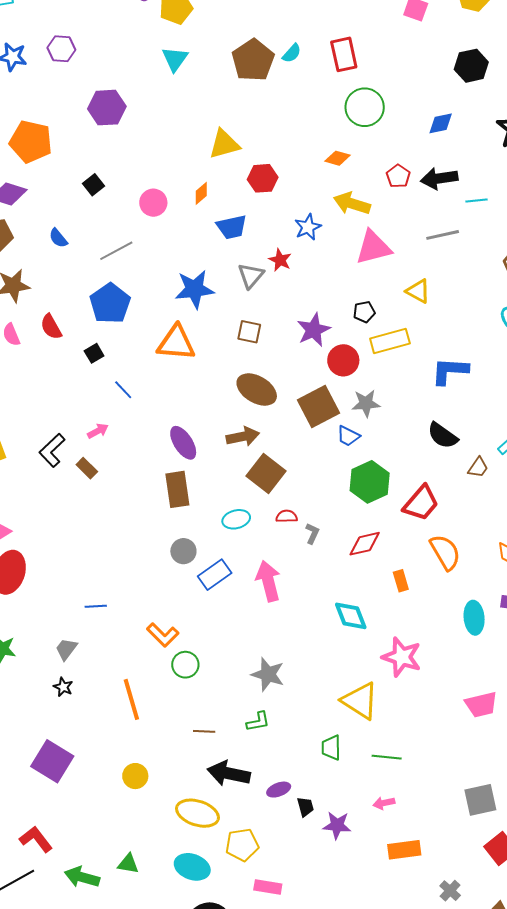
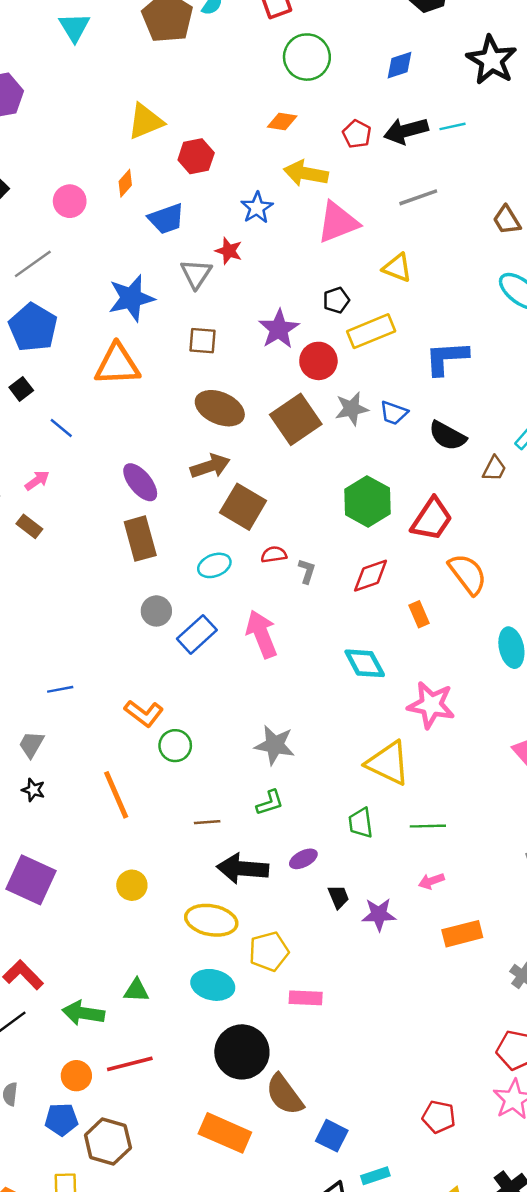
cyan line: (477, 201) -> (452, 126), moved
blue trapezoid: (348, 436) -> (394, 413), moved
purple ellipse: (279, 790) -> (303, 859), moved

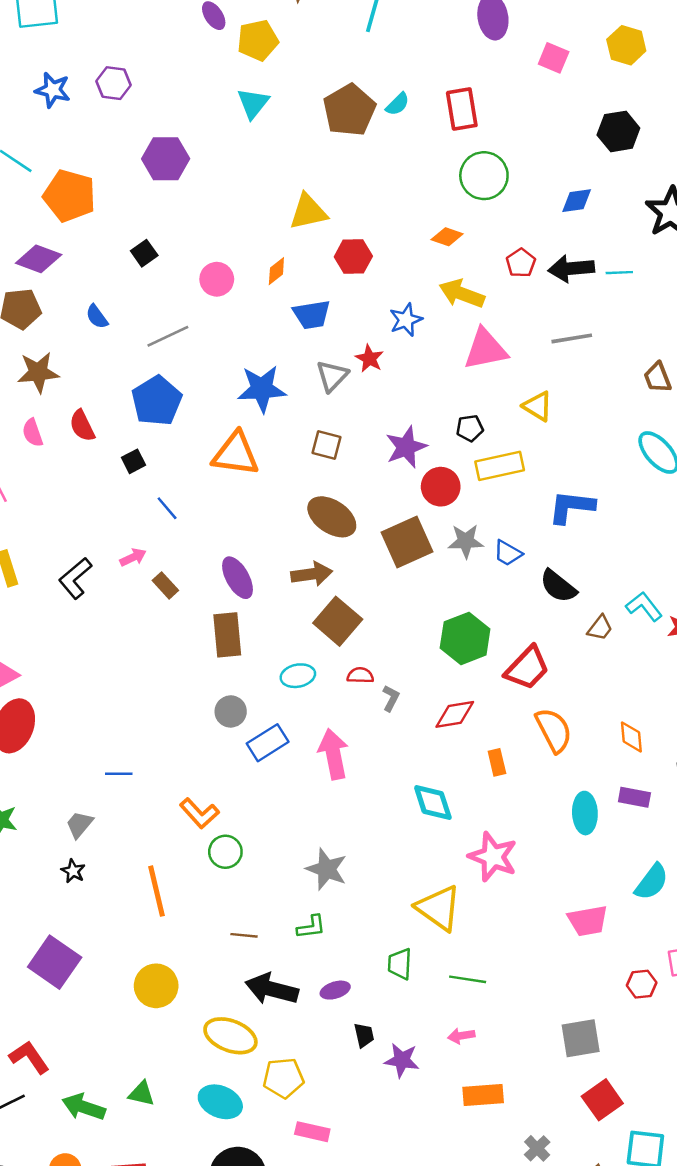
brown rectangle: (29, 526) -> (165, 585), moved
yellow circle: (132, 885) -> (156, 986), size x1.4

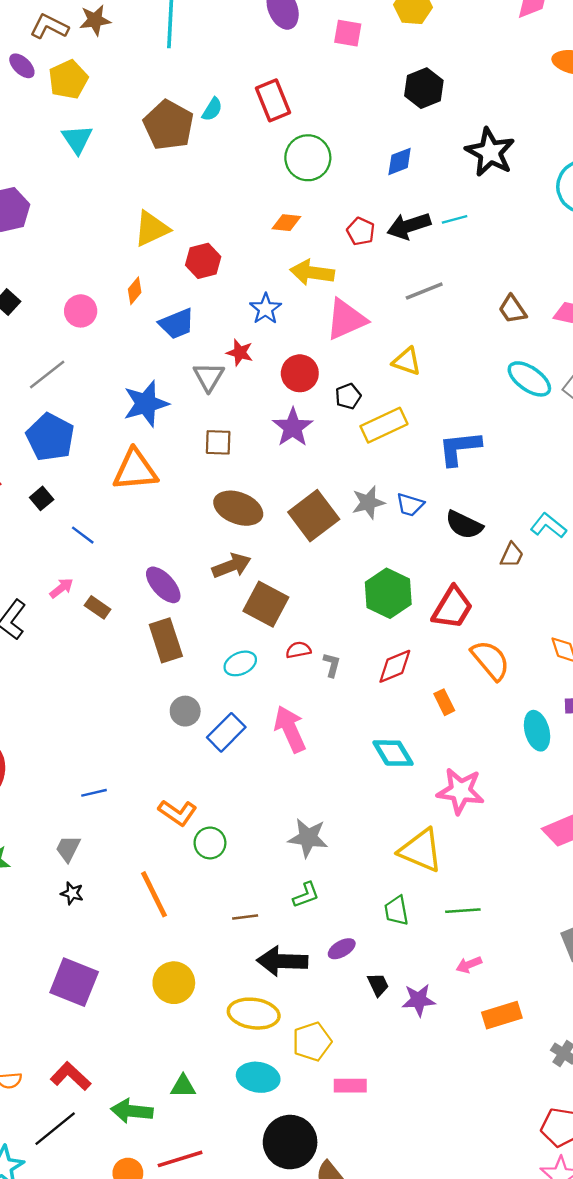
red circle: (441, 487) -> (300, 373), moved

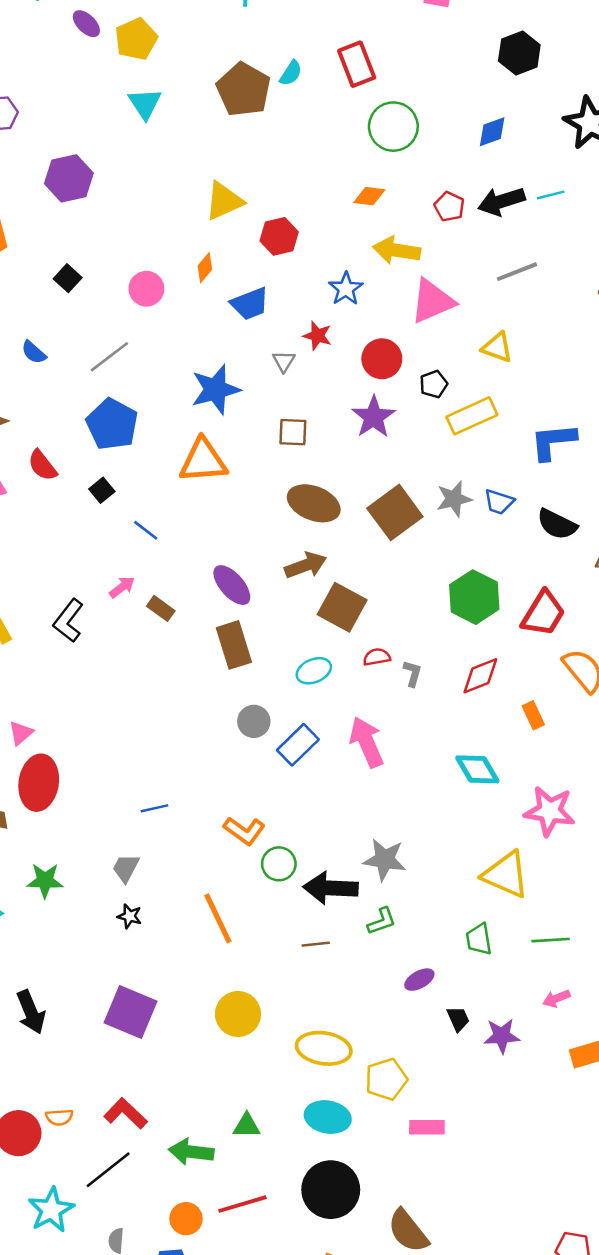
gray triangle: (209, 377) -> (284, 361), size x0.7
black arrow: (282, 961) -> (331, 888), moved
black circle: (290, 1142) -> (331, 1190), moved

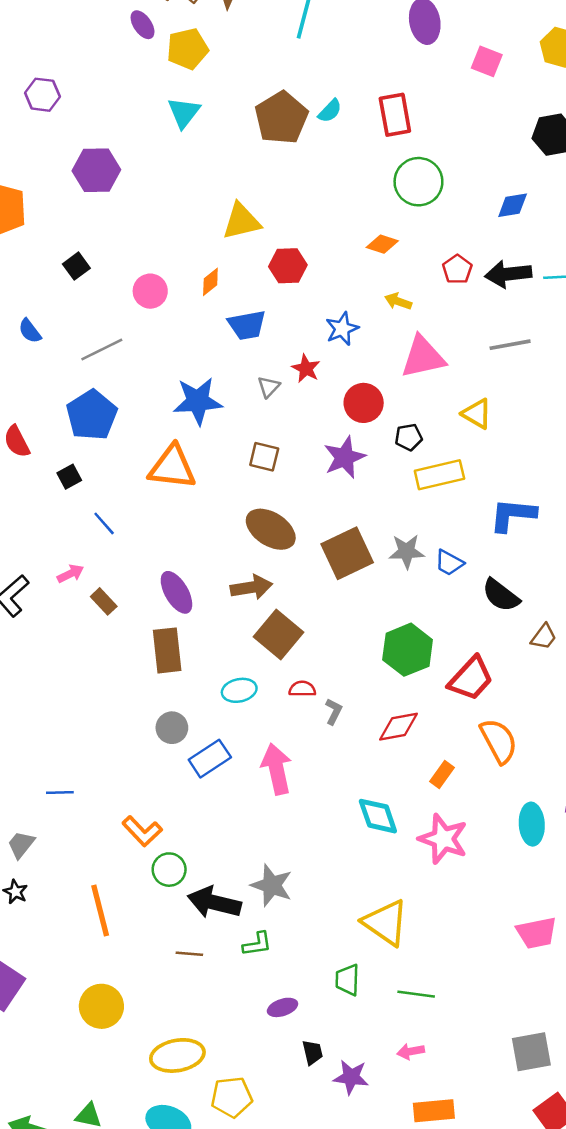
yellow arrow: (396, 250) -> (398, 301), size x0.6
orange rectangle: (533, 715) -> (442, 775), turned 50
pink star: (550, 811) -> (443, 839), moved
yellow ellipse: (324, 1048) -> (177, 1055), turned -30

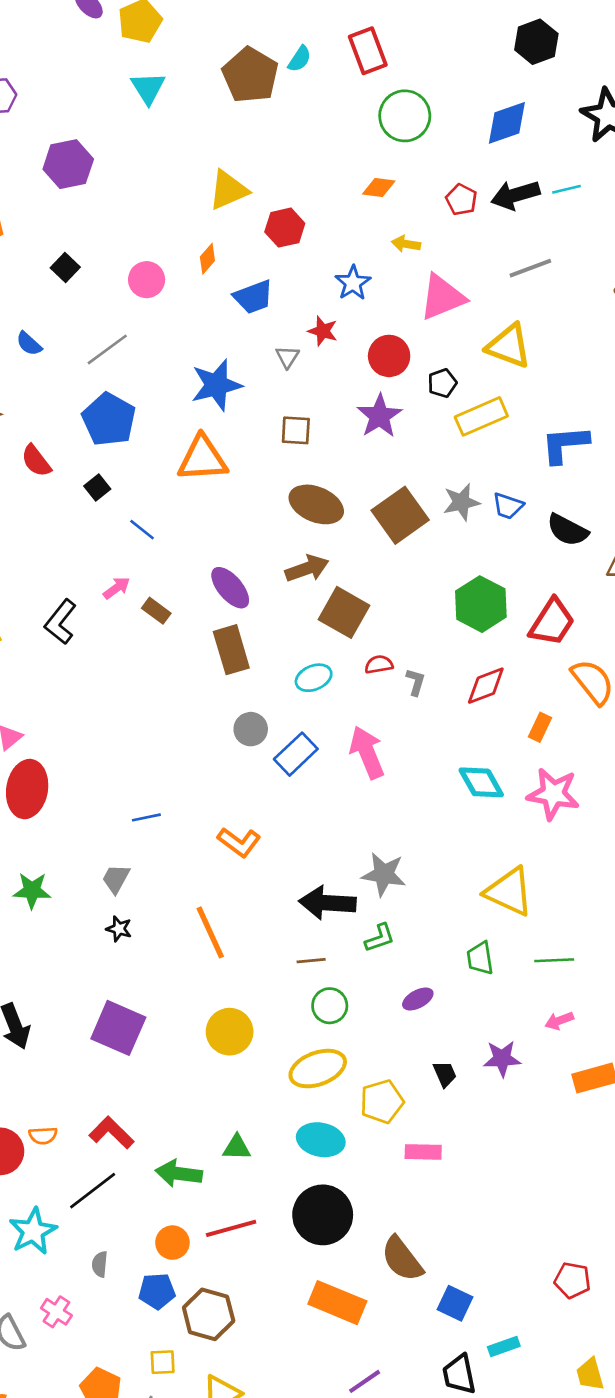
blue diamond: (513, 205) -> (507, 123), size x1.4
yellow triangle: (477, 414) -> (509, 346), size x1.4
green circle: (169, 870) -> (330, 1006), moved
black trapezoid: (312, 1052) -> (445, 1074), moved

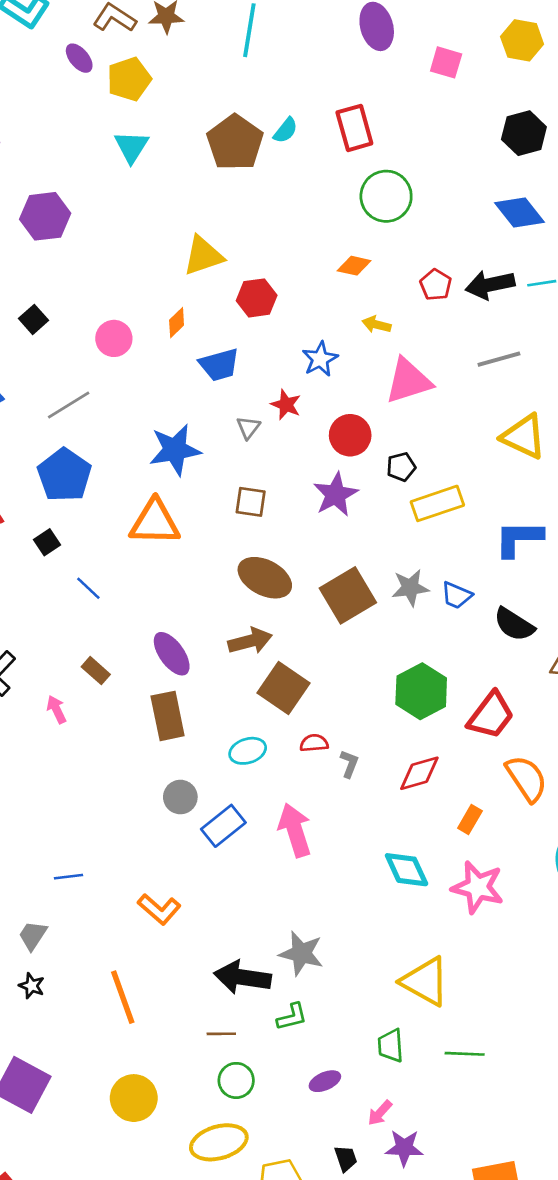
blue diamond: (507, 123) -> (519, 213), moved, turned 66
yellow triangle: (509, 346) -> (524, 437), moved
pink arrow: (117, 588) -> (56, 709), moved, turned -84
pink arrow: (559, 1021) -> (380, 1113), moved, turned -32

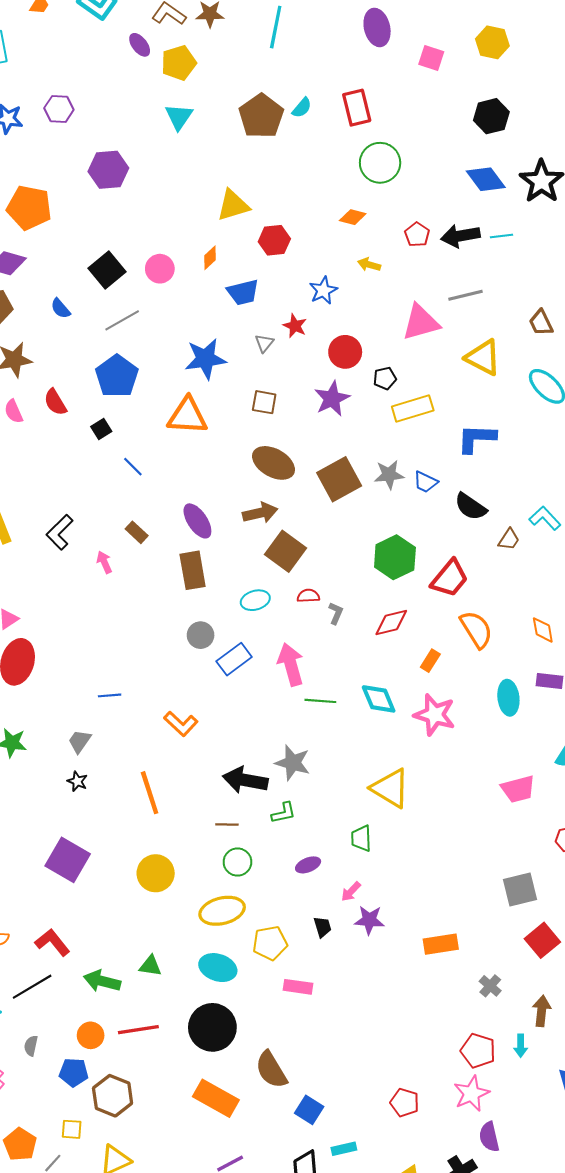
black square: (34, 319) -> (107, 270), moved, size x1.6
pink triangle: (408, 381) -> (421, 322), moved
green line: (465, 1054) -> (320, 701), moved

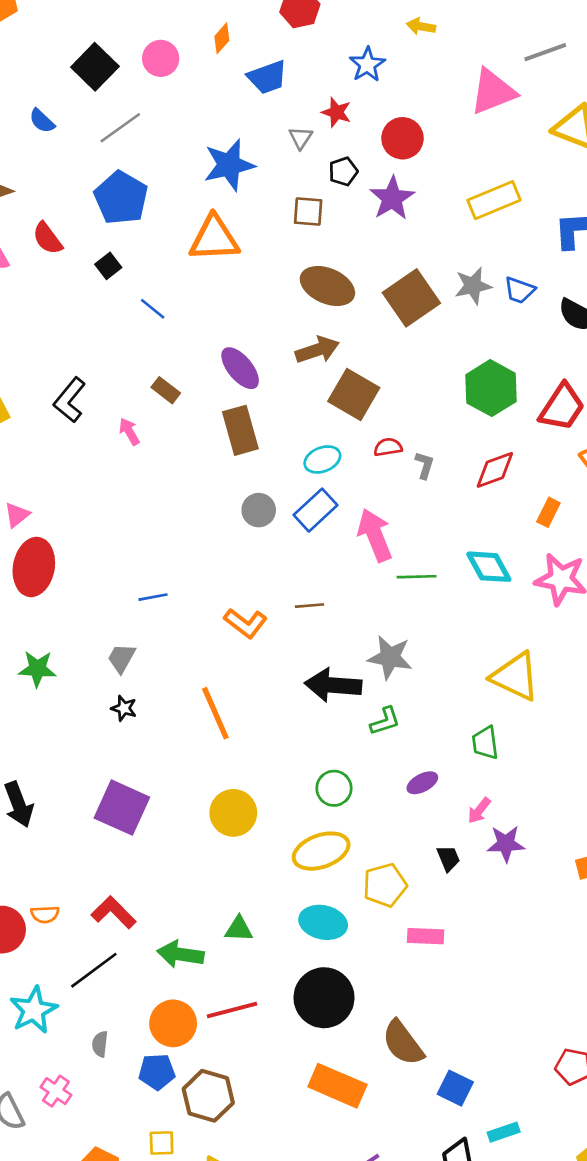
black pentagon: (385, 378) -> (343, 171), moved
blue rectangle: (234, 659) -> (316, 510), moved
brown line: (227, 824) -> (309, 606), moved
orange circle: (91, 1035) -> (173, 1023), size x1.4

